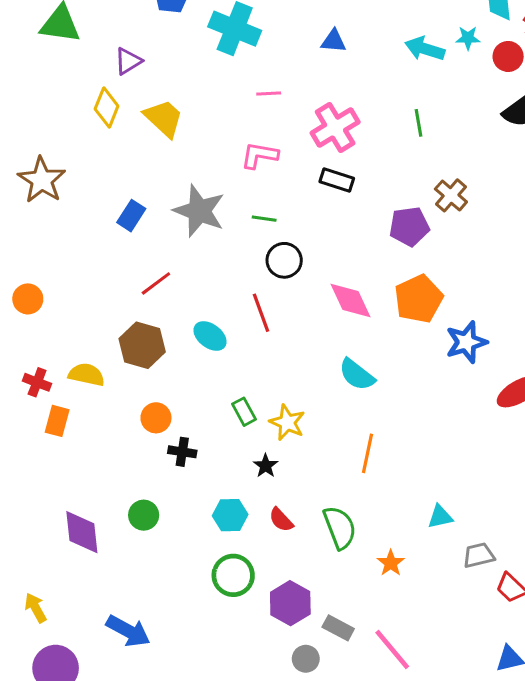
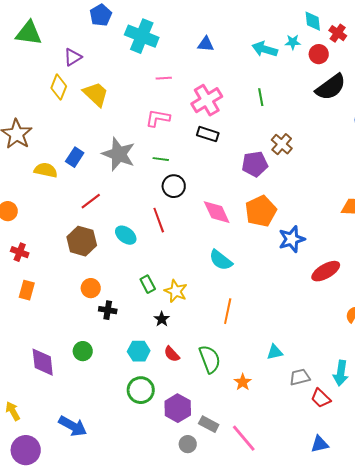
yellow semicircle: (86, 375) -> (46, 170), moved
red cross: (37, 382) -> (20, 252), moved

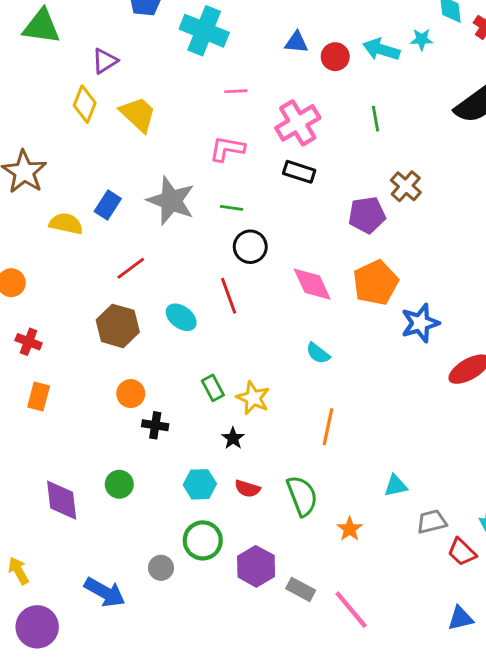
red circle: (319, 54) -> (335, 57), moved
cyan semicircle: (221, 260) -> (318, 353), size x0.7
red semicircle: (172, 354) -> (247, 489), turned -30
gray circle: (188, 444) -> (161, 568), moved

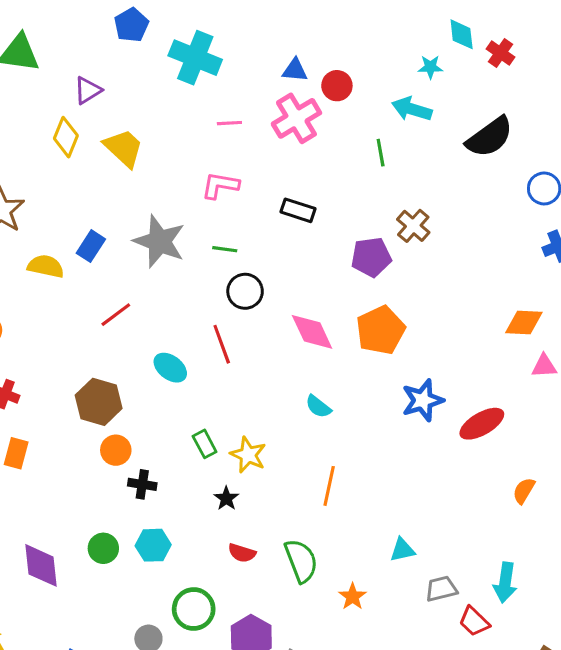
cyan arrow: (381, 49) -> (412, 109), moved
pink cross: (298, 123) -> (296, 118), moved
blue star: (420, 323) -> (423, 400), moved
brown hexagon: (118, 326) -> (99, 402), moved
cyan hexagon: (200, 484) -> (153, 545), moved

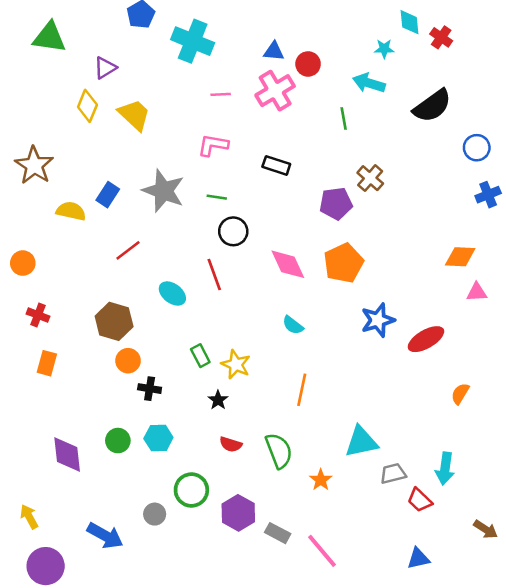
cyan triangle: (402, 550) -> (361, 442), size x1.6

